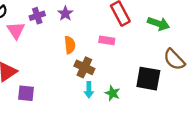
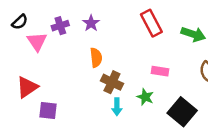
pink rectangle: (107, 40) -> (160, 71), moved
black square: (148, 79) -> (182, 112), moved, turned 30
green star: (112, 93) -> (145, 97), moved

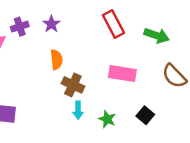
pink rectangle: (160, 71) -> (122, 74), size x1.5
green star: (145, 97) -> (107, 119), moved
black square: (182, 112) -> (145, 115), size x0.6

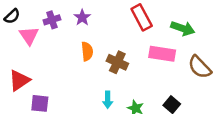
pink rectangle: (122, 74) -> (162, 54), moved
brown cross: (73, 85) -> (117, 62), moved

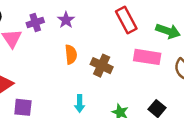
cyan arrow: (108, 100) -> (80, 104), moved

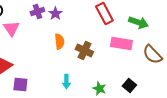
purple cross: (35, 22) -> (37, 12), moved

